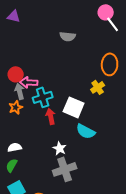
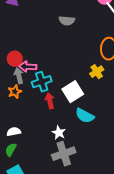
white square: (74, 107) -> (73, 92), turned 35

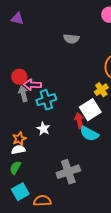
orange star: (15, 92) -> (19, 139), moved
white square: (73, 92) -> (90, 110), moved
red arrow: (50, 101) -> (79, 121), moved
white star: (59, 133) -> (43, 129), moved

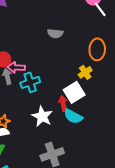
gray semicircle: (71, 39) -> (55, 33), moved
white star: (43, 129) -> (42, 116), moved, size x1.5

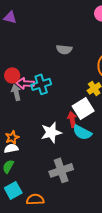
cyan cross: (30, 82) -> (41, 84), moved
white star: (42, 116) -> (51, 132), turned 30

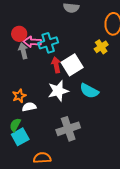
white square: (83, 108) -> (72, 65), moved
red arrow: (72, 119) -> (56, 65), moved
white semicircle: (11, 148) -> (29, 107), moved
cyan square: (13, 190) -> (20, 137), moved

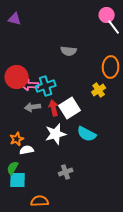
red circle: (19, 34) -> (17, 77), size x1.5
gray arrow: (23, 51) -> (33, 107), moved, turned -84
gray cross: (68, 129) -> (66, 172), size x0.6
cyan square: (20, 137) -> (18, 180), turned 30

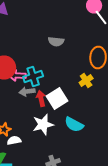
gray arrow: (33, 107) -> (27, 92), moved

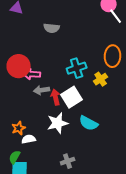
gray semicircle: (56, 42) -> (52, 28), moved
cyan cross: (33, 76) -> (77, 68), moved

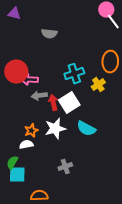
orange star: (19, 128) -> (31, 131), moved

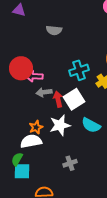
white semicircle: (26, 145) -> (31, 141), size x1.5

